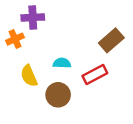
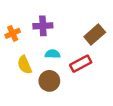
purple cross: (33, 17) -> (43, 26), moved

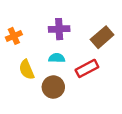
purple cross: (43, 26) -> (59, 29), moved

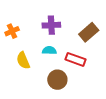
red rectangle: (87, 68) -> (76, 59), turned 48
brown circle: (53, 87) -> (57, 80), moved

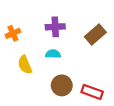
red rectangle: (76, 59) -> (92, 92), moved

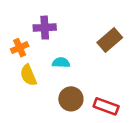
purple cross: (55, 27) -> (45, 28), moved
orange cross: (13, 33) -> (20, 48), moved

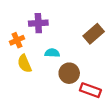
brown circle: (71, 99) -> (69, 73), moved

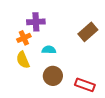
orange cross: (17, 40) -> (24, 38), moved
brown circle: (69, 73) -> (53, 76), moved

